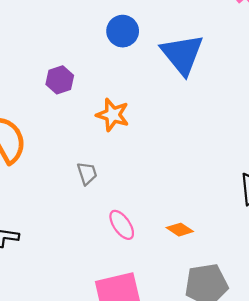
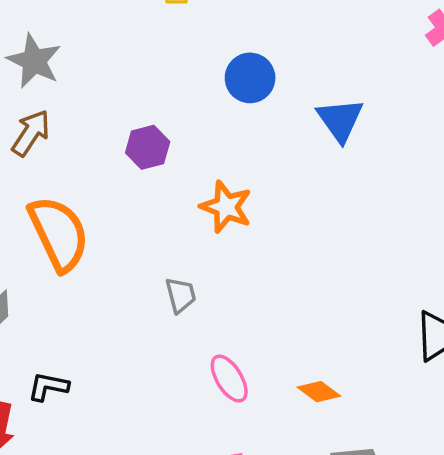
blue triangle: (182, 54) -> (340, 120), size x0.7

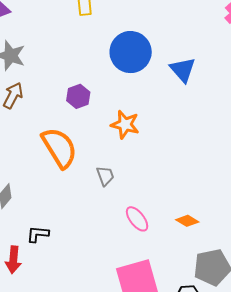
blue circle: (250, 78) -> (131, 52), size x1.5
orange semicircle: (59, 234) -> (59, 148), moved

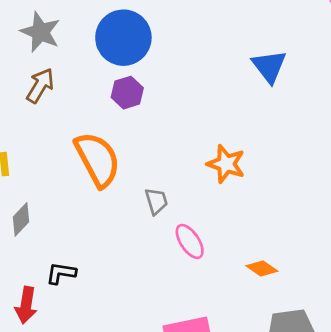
blue circle: (131, 52) -> (123, 38), moved
orange star: (125, 124) -> (226, 164), moved
pink ellipse: (137, 219) -> (190, 241), moved

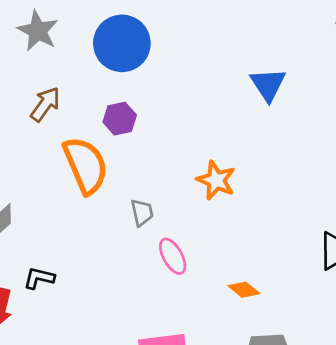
brown arrow: (40, 86) -> (45, 104), moved
purple hexagon: (127, 93) -> (120, 119), moved

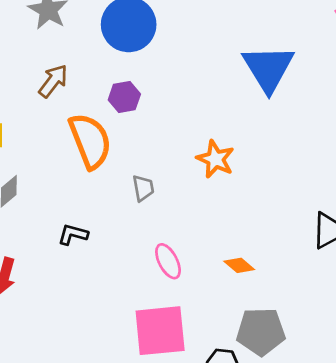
blue triangle: (268, 84) -> (268, 68), size x1.5
pink ellipse: (173, 256) -> (168, 261), moved
black L-shape: (39, 278) -> (73, 234), moved

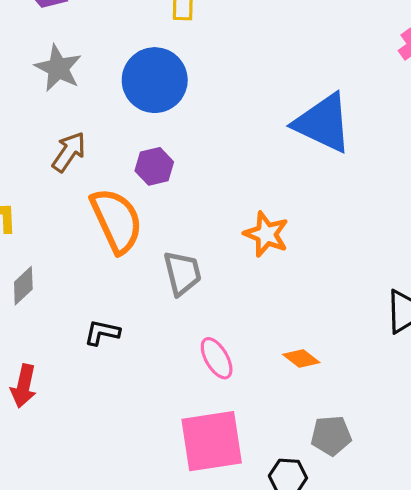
blue triangle: (268, 68) -> (323, 123), turned -30
gray trapezoid: (143, 188) -> (182, 273), size x1.4
gray pentagon: (261, 331) -> (331, 436), size x0.7

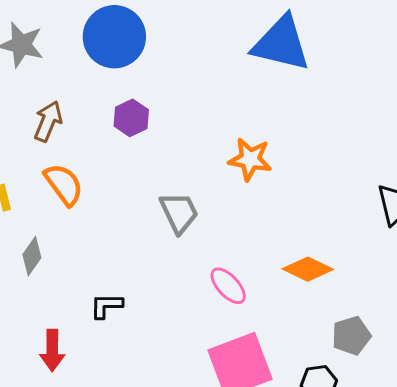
orange semicircle: (117, 221) -> (64, 184), moved, size x0.7
black L-shape: (102, 333) -> (106, 306), moved
orange diamond: (301, 359) -> (308, 269), size x1.4

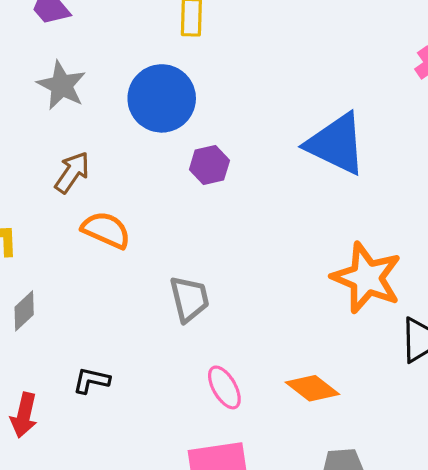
purple hexagon: (131, 118) -> (209, 165), moved
orange star: (250, 159) -> (367, 278), moved, size x1.5
orange semicircle: (64, 184) -> (106, 230), moved, turned -42

